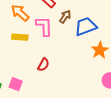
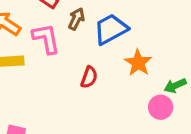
red semicircle: (43, 65) -> (89, 77), moved

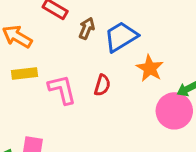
pink L-shape: (46, 39) -> (62, 89), moved
pink circle: (161, 107) -> (174, 111), size x1.5

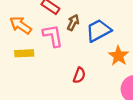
red semicircle: (102, 85) -> (79, 75), moved
pink L-shape: (62, 89) -> (53, 36), moved

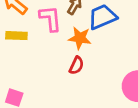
orange star: (119, 56) -> (80, 38), moved, turned -30

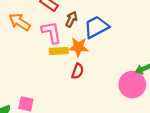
yellow rectangle: (16, 36) -> (59, 51), moved

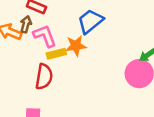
brown arrow: (71, 19) -> (26, 24), moved
red semicircle: (78, 71) -> (44, 77), moved, size x1.5

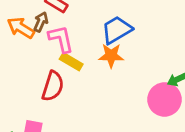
orange star: (76, 46) -> (111, 56), moved
yellow rectangle: (56, 54) -> (71, 62), turned 36

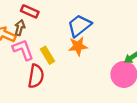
pink L-shape: (61, 39) -> (23, 50), moved
yellow rectangle: (71, 62) -> (48, 55), turned 36

